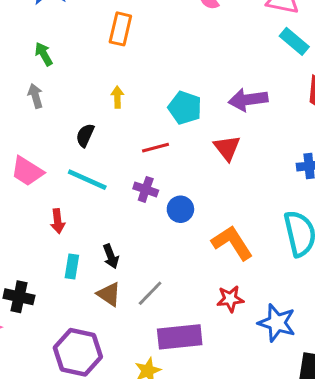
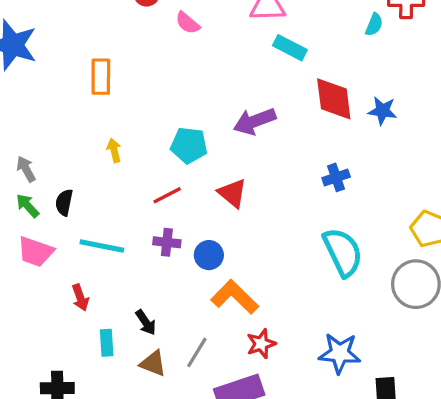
green arrow: (44, 54) -> (28, 206), moved
black semicircle: (85, 135) -> (64, 202), moved
red triangle: (227, 148) -> (232, 193), moved
orange L-shape: (232, 243) -> (235, 297), moved
red star: (230, 299) -> (261, 344), moved

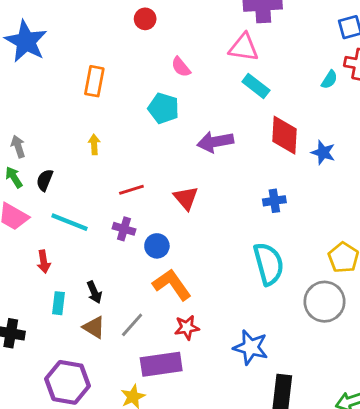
pink semicircle: (188, 23) -> (181, 67), moved
cyan pentagon: (189, 145) -> (163, 108), moved

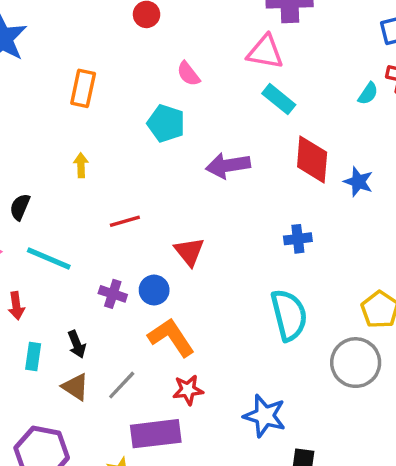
red triangle: (186, 198) -> (189, 252), moved
purple cross: (124, 229) -> (113, 294), moved

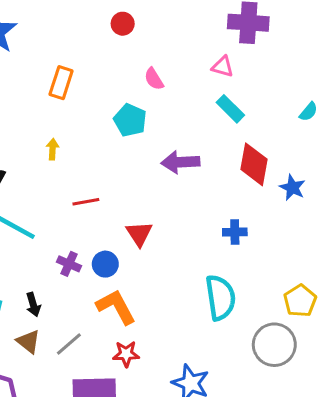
pink triangle: (265, 52) -> (223, 67), size x0.7

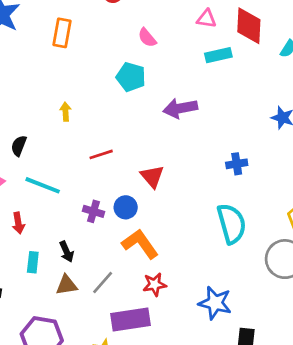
orange rectangle: (61, 83) -> (62, 33), moved
cyan rectangle: (230, 109) -> (218, 55), turned -50
red diamond: (254, 164) -> (249, 26), moved
brown triangle: (28, 342) -> (67, 285), turned -40

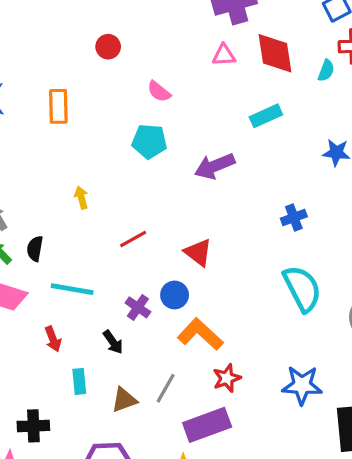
cyan rectangle: (218, 55) -> (266, 116), moved
purple cross: (93, 211) -> (138, 307), turned 30
black arrow: (67, 252) -> (113, 342), moved

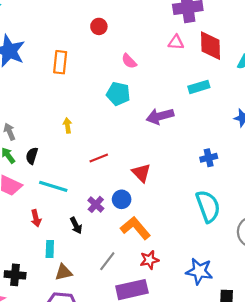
brown triangle: (124, 400) -> (63, 272), moved

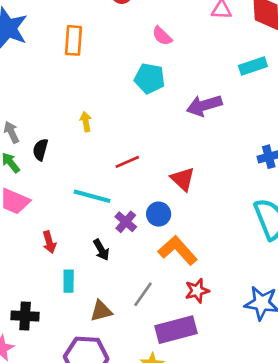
black semicircle: (32, 156) -> (40, 150), moved
cyan line: (53, 186) -> (92, 196), moved
brown triangle: (63, 272) -> (101, 311), moved

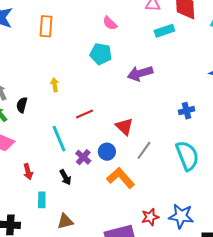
cyan rectangle: (253, 66) -> (164, 31), moved
cyan line: (92, 196) -> (59, 139), turned 52
red star: (197, 291) -> (150, 217), moved
gray line: (143, 294) -> (144, 150), moved

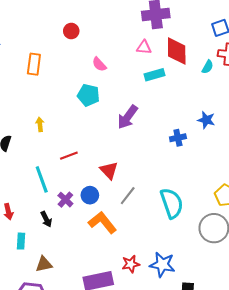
purple arrow: (140, 73) -> (128, 117), turned -40
blue cross: (187, 111) -> (178, 138), moved

